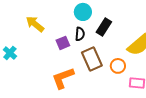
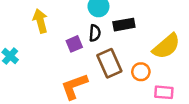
yellow arrow: (35, 24) -> (40, 21), turned 36
black rectangle: (104, 27) -> (124, 25), turned 48

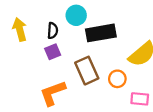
black rectangle: (124, 25) -> (101, 33), size x1.4
black semicircle: (95, 33) -> (53, 31), moved

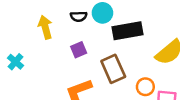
black semicircle: (53, 31) -> (79, 16), moved, turned 84
orange circle: (117, 79) -> (145, 87), moved

